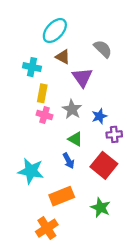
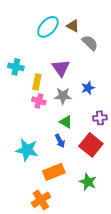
brown triangle: (63, 57) -> (73, 26), moved
cyan cross: (32, 67) -> (16, 67), moved
purple triangle: (82, 77) -> (61, 68), moved
gray star: (72, 109) -> (63, 96), turned -30
blue star: (99, 116) -> (88, 88), moved

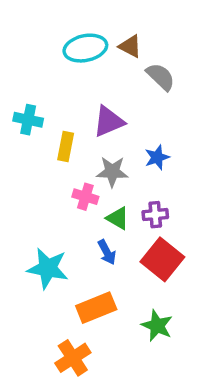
cyan ellipse: (48, 27) -> (85, 48), turned 35
purple triangle: (61, 68) -> (109, 121), turned 42
pink cross: (39, 101) -> (85, 197), moved
purple cross: (100, 118) -> (155, 215), moved

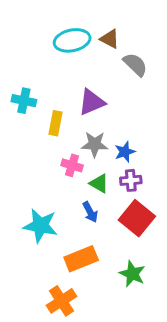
blue star: (157, 157) -> (125, 152), moved

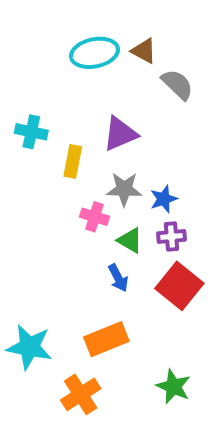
cyan star: (40, 226) -> (29, 347), moved
green star: (132, 274) -> (173, 387), moved

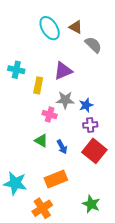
cyan ellipse: (94, 53) -> (50, 28), turned 70
green triangle: (130, 240) -> (41, 141), moved

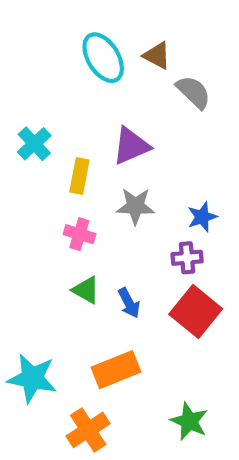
cyan cross: (16, 70) -> (34, 144), turned 35
blue star: (86, 105) -> (202, 217), moved
pink cross: (50, 115) -> (79, 234), moved

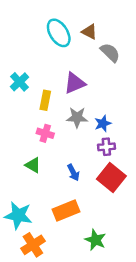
blue star: (202, 217) -> (103, 124), moved
green triangle: (86, 290) -> (33, 165), moved
green star: (189, 421) -> (95, 240), moved
orange cross: (88, 430) -> (33, 245), moved

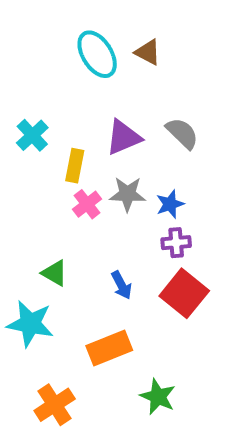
gray semicircle: (110, 52) -> (182, 133), moved
pink cross: (45, 133) -> (87, 204), moved, turned 35
cyan star: (18, 215) -> (30, 324), moved

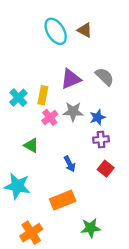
cyan cross: (32, 135) -> (18, 98), moved
green triangle: (55, 273) -> (31, 145), moved
red square: (184, 293) -> (106, 169), size x0.6
green star: (158, 397) -> (91, 228), turned -30

